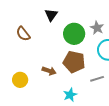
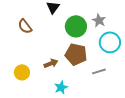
brown arrow: (49, 71) -> (51, 63), turned -40
cyan star: (70, 95) -> (61, 87), moved

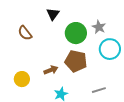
gray line: (99, 71) -> (99, 90), moved

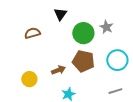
brown semicircle: (25, 33) -> (32, 33), turned 112
cyan circle: (110, 49) -> (117, 60), moved
gray line: (99, 90) -> (115, 91), moved

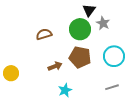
black triangle: (60, 14) -> (89, 10), moved
brown semicircle: (32, 33) -> (44, 34), moved
yellow circle: (29, 79) -> (11, 73), moved

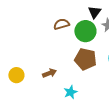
brown semicircle: (44, 34) -> (61, 24), moved
brown arrow: (55, 66) -> (49, 73), moved

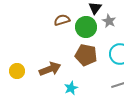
brown arrow: (49, 73) -> (50, 69), size x1.5

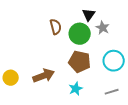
brown semicircle: (62, 20) -> (56, 27), turned 91
cyan star: (71, 88) -> (76, 89), moved

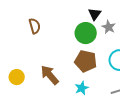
brown semicircle: (56, 27) -> (35, 26), moved
brown arrow: (44, 76) -> (50, 75), turned -110

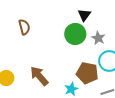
gray star: (109, 27) -> (98, 38), moved
brown pentagon: (86, 61) -> (87, 73), moved

